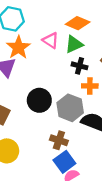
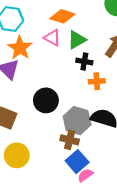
orange diamond: (78, 23) -> (62, 16), moved
gray hexagon: (70, 108) -> (77, 121), moved

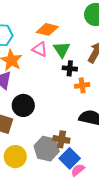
green triangle: (77, 40) -> (62, 50), turned -30
black circle: (46, 100) -> (23, 105), moved
gray hexagon: (77, 121) -> (47, 149), moved

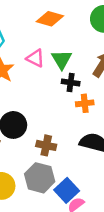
orange diamond: (47, 29) -> (50, 19), moved
brown cross: (61, 139) -> (46, 145), moved

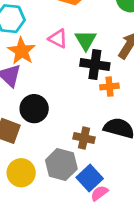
black cross: (71, 83) -> (95, 65), size x1.5
brown cross: (46, 145) -> (84, 138), moved

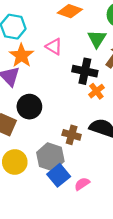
green triangle: (86, 40) -> (97, 39), moved
orange cross: (109, 87) -> (96, 91), turned -35
blue square: (90, 178) -> (59, 175), moved

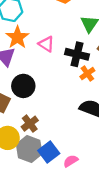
pink triangle: (54, 47) -> (46, 44), moved
brown cross: (72, 135) -> (30, 124), moved, turned 35
gray hexagon: (50, 157) -> (29, 149), moved

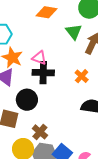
black cross: (77, 54) -> (43, 73), moved

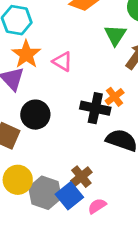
black cross: (43, 73) -> (95, 108), moved
brown cross: (40, 132) -> (81, 177), moved

